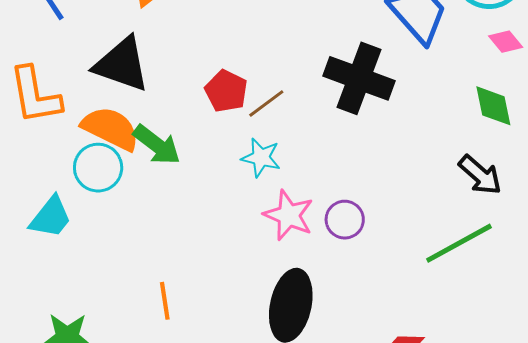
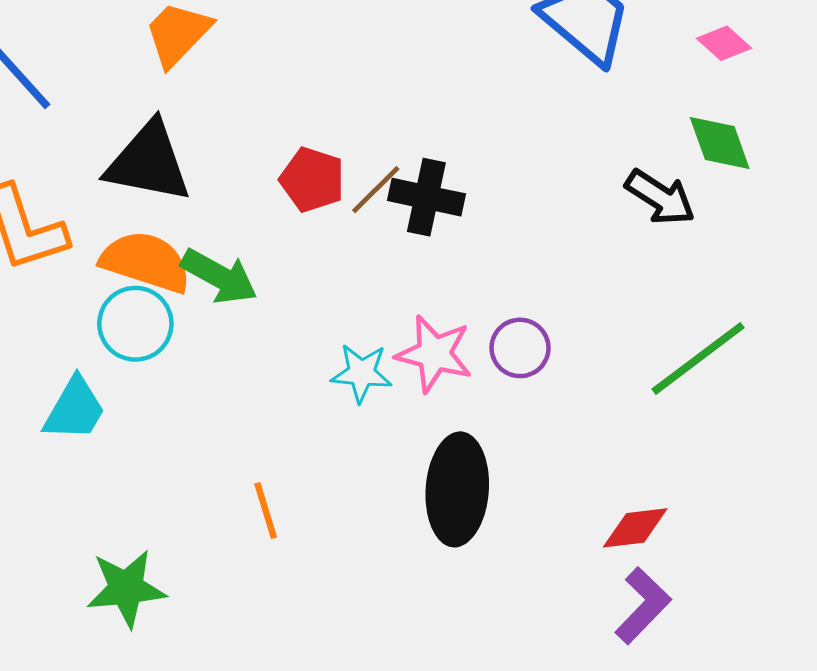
black cross: (359, 78) -> (426, 197), moved, size x0.7
cyan star: (261, 158) -> (361, 373), moved
black arrow: (480, 175) -> (660, 197), moved

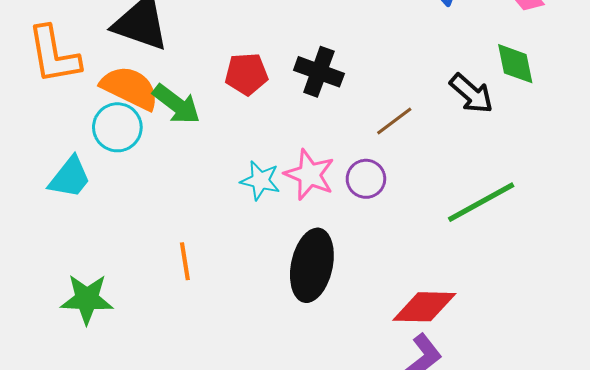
red pentagon: (312, 180) -> (246, 74), moved, turned -30
brown line: (376, 190) -> (394, 121), moved
red diamond: (635, 528) -> (424, 307), size x1.4

